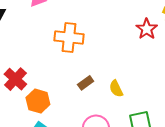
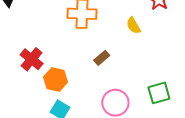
yellow semicircle: (116, 89) -> (133, 26), moved

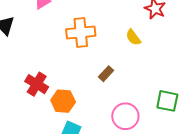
green square: (159, 93) -> (167, 101), turned 35

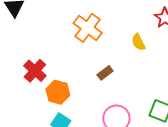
orange cross: (81, 33) -> (88, 28), turned 32

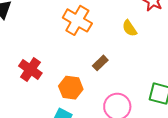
orange hexagon: (58, 92) -> (71, 88), moved

